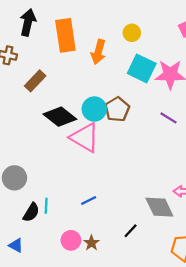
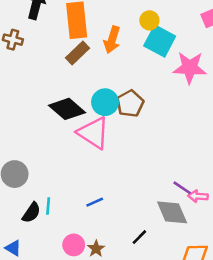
cyan square: (142, 68) -> (160, 41), moved
brown rectangle: (35, 81) -> (77, 53), moved
purple line: (169, 118) -> (182, 188), moved

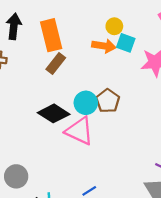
orange arrow: (112, 40) -> (104, 46), moved, turned -90
cyan square: (160, 41) -> (126, 43), size x0.7

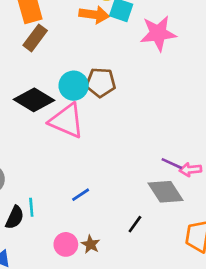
brown pentagon: (108, 101) -> (101, 82), turned -30

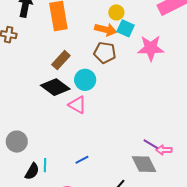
brown rectangle: (35, 38) -> (61, 60), moved
brown pentagon: (101, 82) -> (105, 53), moved
pink triangle: (67, 121) -> (77, 105), size x0.7

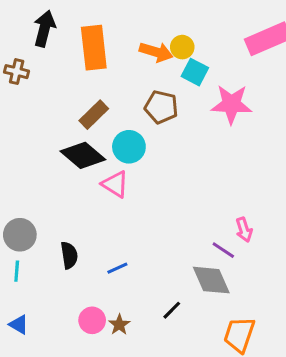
orange arrow: (106, 30) -> (156, 52), moved
pink arrow: (164, 150) -> (244, 230), moved, turned -112
cyan line: (45, 165) -> (17, 271), moved
black semicircle: (32, 171) -> (69, 255), moved, turned -42

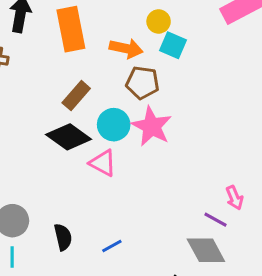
orange arrow: (156, 52) -> (126, 48), moved
pink star: (231, 104) -> (152, 126), moved, turned 30

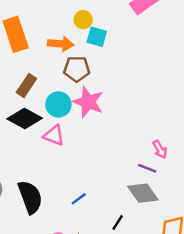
black semicircle: (63, 237) -> (30, 197), size x1.6
blue line: (112, 246) -> (79, 199), moved

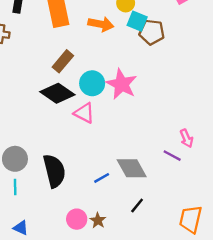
brown pentagon: (77, 69) -> (152, 32), moved
gray diamond: (143, 193) -> (132, 168), moved

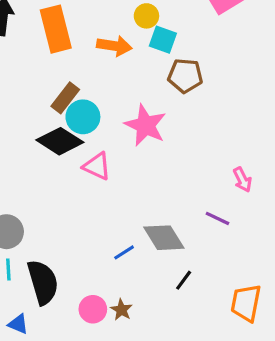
brown pentagon: (152, 32) -> (185, 76), moved
cyan circle: (92, 83) -> (83, 117), moved
pink arrow: (186, 138) -> (242, 180), moved
black semicircle: (54, 171) -> (43, 282), moved
black line: (137, 205) -> (184, 280), moved

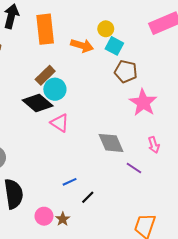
pink star: (145, 125) -> (143, 103), moved
gray diamond: (164, 238) -> (111, 143), moved
black line: (184, 280) -> (88, 197), moved

